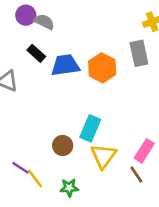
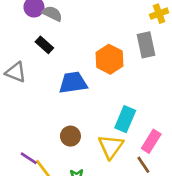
blue trapezoid: (65, 65) -> (73, 83), moved
cyan rectangle: (90, 128) -> (125, 119), moved

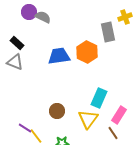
black rectangle: (44, 45) -> (17, 43), moved
gray rectangle: (146, 45) -> (108, 32), moved
blue trapezoid: (73, 83) -> (59, 56), moved

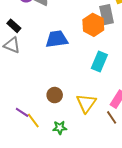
orange hexagon: (87, 52) -> (93, 25), moved
cyan rectangle: (99, 98) -> (99, 61), moved

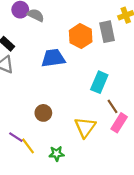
orange hexagon: (93, 25) -> (81, 36), moved
brown circle: (55, 95) -> (43, 113), moved
brown line: (112, 117) -> (113, 106), moved

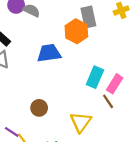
gray rectangle: (107, 32) -> (88, 17), moved
pink rectangle: (119, 123) -> (115, 84), moved

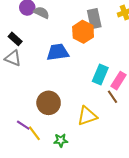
brown circle: (39, 108) -> (49, 103), size x1.5
yellow triangle: (81, 122) -> (87, 116), turned 35

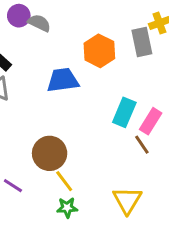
gray rectangle: (94, 19) -> (142, 42), moved
yellow triangle: (87, 116) -> (127, 200), moved, turned -40
yellow line: (34, 133) -> (64, 181), moved

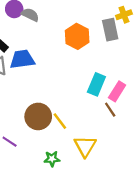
blue trapezoid: (63, 80) -> (22, 59), moved
yellow line: (64, 181) -> (60, 121), moved
yellow triangle: (127, 200) -> (85, 146), moved

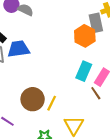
orange hexagon: (77, 36) -> (85, 36), moved
yellow line: (60, 121) -> (52, 103), turned 63

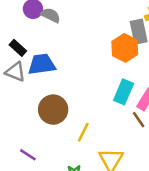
brown circle: (33, 99) -> (53, 110), moved

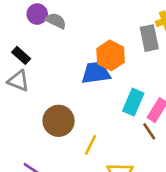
orange hexagon: (125, 48) -> (111, 55), moved
blue trapezoid: (42, 64) -> (96, 73), moved

